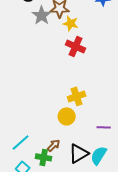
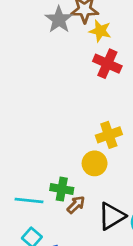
cyan line: (21, 142) -> (29, 200), turned 48
green cross: (44, 157) -> (62, 189), moved

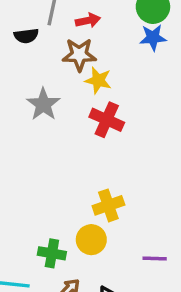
gray star: (59, 20) -> (43, 104), moved
green cross: (62, 189) -> (52, 253), moved

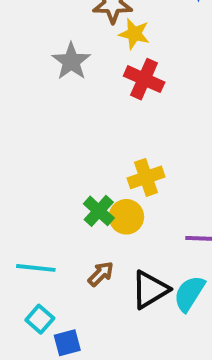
green cross: (52, 253) -> (99, 211), moved, turned 32

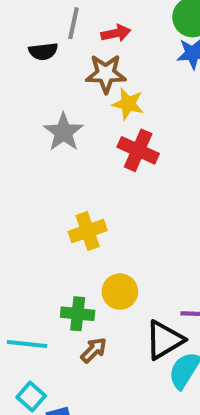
yellow cross: (146, 177) -> (88, 231), moved
green cross: (99, 211) -> (78, 314), moved, turned -36
black triangle: (150, 290) -> (164, 340), moved

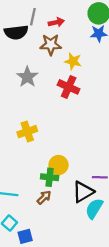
black semicircle: (43, 51) -> (16, 32), size x1.5
yellow star: (128, 104) -> (73, 61), moved
yellow cross: (88, 231) -> (27, 132), moved
green cross: (78, 314) -> (50, 177), moved

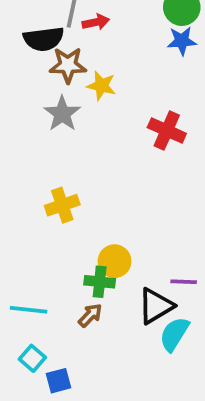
red arrow: (56, 22) -> (96, 22), moved
brown star: (51, 45) -> (68, 65), moved
yellow star: (73, 61) -> (101, 86), moved
red cross: (69, 87) -> (167, 130), moved

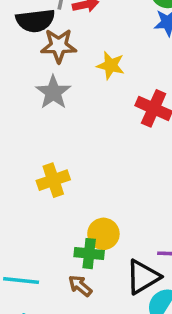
yellow star: (101, 86) -> (111, 65), moved
brown arrow: (90, 315) -> (80, 286), turned -95

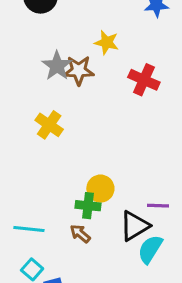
brown star: (59, 46) -> (79, 70), moved
yellow cross: (53, 180) -> (49, 125), moved, turned -36

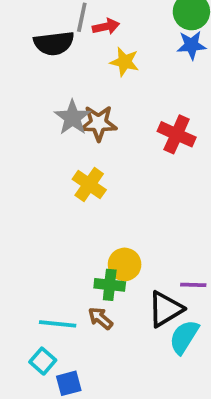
yellow star: (107, 42) -> (125, 62), moved
yellow cross: (49, 125) -> (89, 185), moved
cyan line: (29, 229) -> (58, 324), moved

